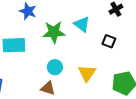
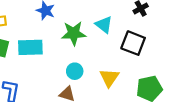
black square: (109, 41) -> (133, 43), size x1.6

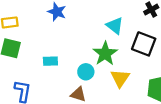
green star: (74, 33) -> (105, 54), moved, turned -30
cyan rectangle: (30, 47) -> (50, 61), moved, size x0.6

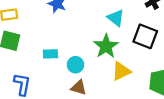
cyan circle: (86, 72) -> (75, 65), moved
yellow triangle: (120, 78) -> (121, 71), turned 30

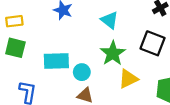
cyan triangle: (116, 18) -> (109, 20), moved
cyan rectangle: (50, 54) -> (56, 61), size x1.6

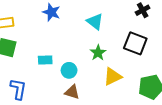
green star: (113, 53) -> (98, 53), size x0.7
cyan rectangle: (56, 61) -> (45, 60), size x0.6

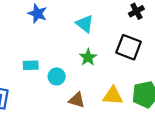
yellow triangle: (113, 77) -> (113, 96), moved, turned 30
brown triangle: (72, 92) -> (77, 100), moved

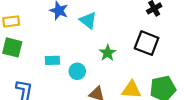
cyan triangle: (85, 24) -> (88, 20), moved

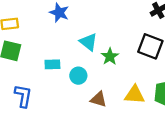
cyan triangle: (88, 20) -> (88, 42), moved

